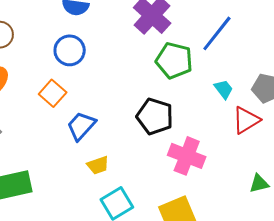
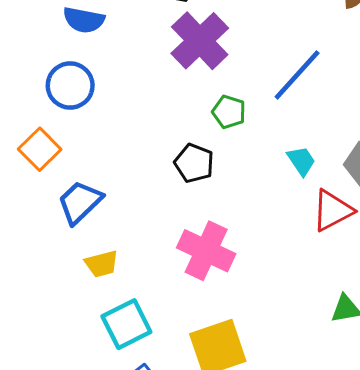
green pentagon: (174, 60) -> (229, 112), size x0.6
black pentagon: (155, 116) -> (194, 163), moved, size x0.7
pink cross: (187, 156) -> (206, 251), moved

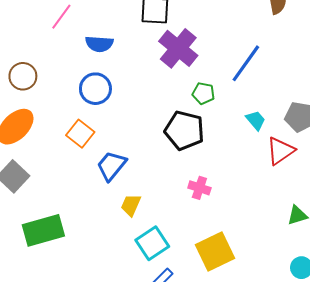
black pentagon: (194, 163) -> (184, 130), size x1.5
pink cross: (206, 251) -> (199, 188), size x0.6
yellow trapezoid: (102, 264) -> (131, 205), turned 135

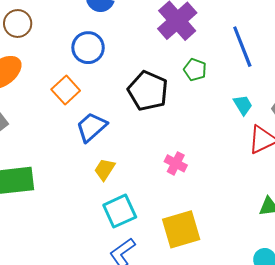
blue line: (246, 63) -> (242, 47), turned -66
black pentagon: (184, 130) -> (148, 91), moved

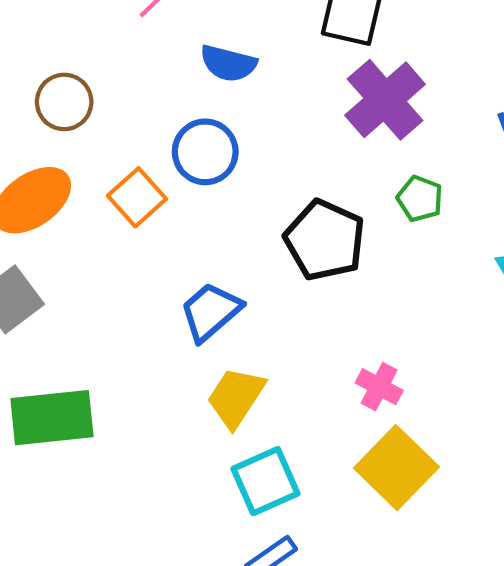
orange square: (66, 90) -> (137, 197), moved
yellow trapezoid: (105, 169) -> (236, 397), size x1.4
yellow square: (181, 229) -> (396, 467), moved, turned -30

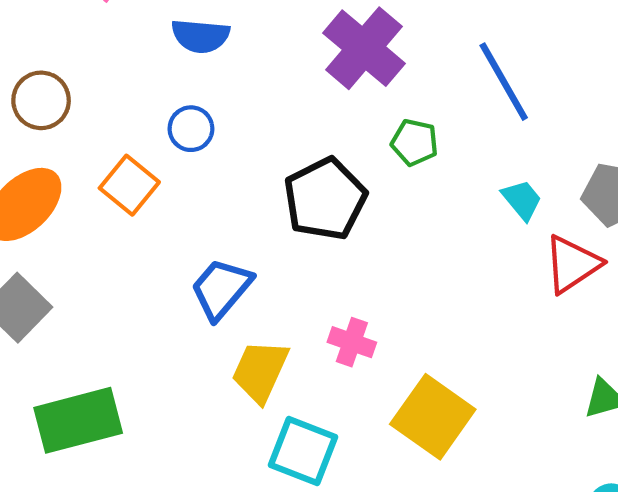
blue circle: (205, 152) -> (191, 129), size x0.7
black pentagon: (325, 240) -> (325, 199), turned 30
pink cross: (379, 387) -> (352, 342), moved
cyan square: (265, 481) -> (303, 451), turned -36

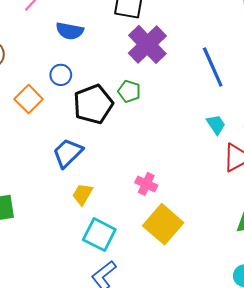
green pentagon: (415, 142) -> (129, 91), moved
black pentagon: (325, 199) -> (93, 104), moved
pink cross: (352, 342) -> (146, 184), moved
yellow trapezoid: (260, 371) -> (82, 194), size x0.7

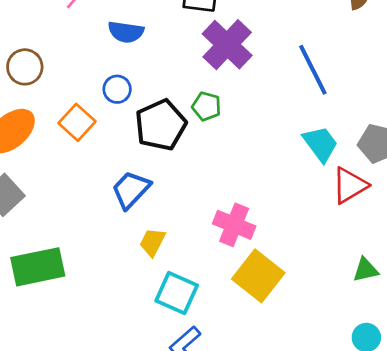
cyan trapezoid: (216, 125) -> (320, 144), size x1.4
pink cross: (146, 184) -> (234, 225), size x1.4

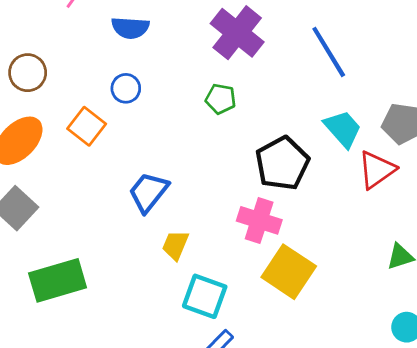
black pentagon: (161, 125) -> (282, 163), moved

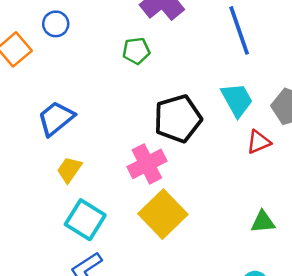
green pentagon: (221, 99) -> (136, 51), turned -30
red triangle: (377, 170) -> (259, 142), size x0.7
pink cross: (259, 220) -> (147, 164), turned 33

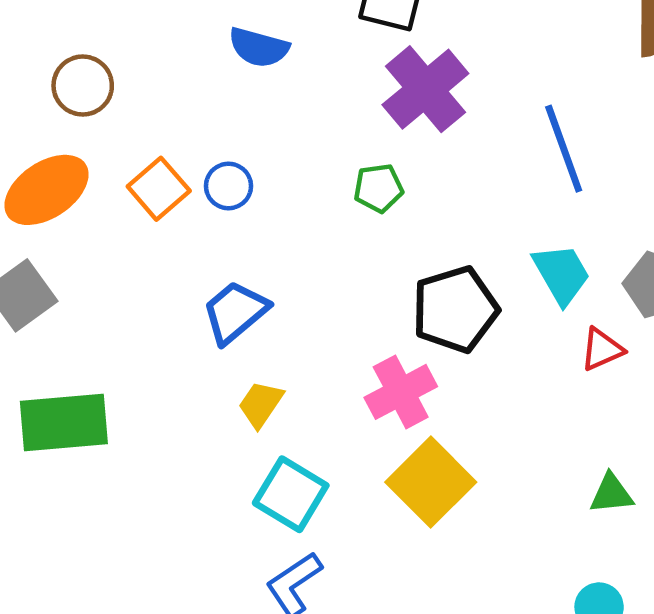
blue circle: (56, 24) -> (228, 186), moved

